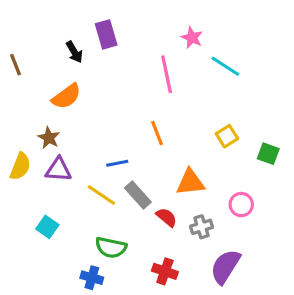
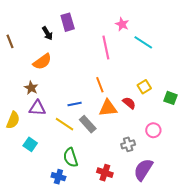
yellow semicircle: (20, 166) -> (13, 120), moved
orange triangle: (190, 182) -> (108, 108), moved
red semicircle: (167, 217) -> (129, 103), moved
green semicircle: (111, 247) -> (71, 157), turned 60

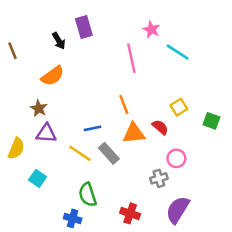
pink circle: (153, 130) -> (176, 158), moved

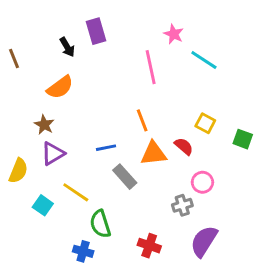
yellow square: (179, 107) -> (205, 123), turned -30
purple triangle: (46, 133) -> (53, 153), turned -35
yellow line: (80, 153) -> (76, 192), moved

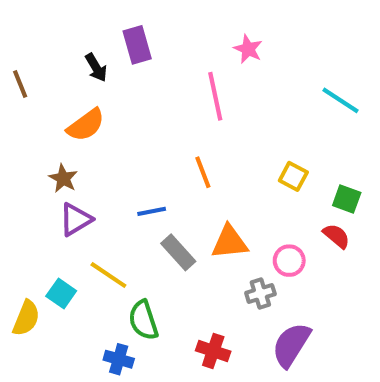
cyan line: (204, 60) -> (341, 100), moved
red semicircle: (184, 146) -> (336, 236), moved
orange triangle: (154, 153) -> (230, 242), moved
yellow semicircle: (18, 171) -> (26, 318), moved

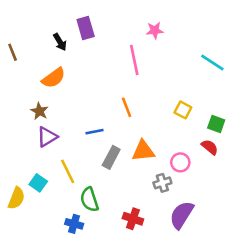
pink star: (248, 49) -> (155, 31), turned -30
gray rectangle: (178, 252) -> (111, 157), turned 70
yellow line: (108, 275) -> (68, 171), turned 30

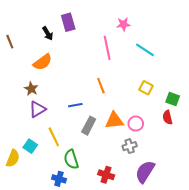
cyan line: (212, 63) -> (145, 50), moved
red semicircle: (210, 147) -> (167, 117), turned -144
pink circle: (180, 162) -> (136, 124), moved

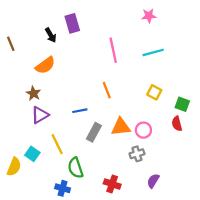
pink star: (123, 24) -> (149, 16), moved
cyan line: (145, 50) -> (153, 52), turned -48
purple semicircle: (145, 172) -> (153, 181), size x0.6

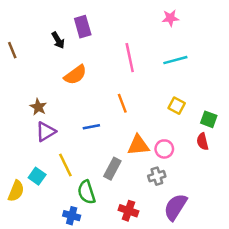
orange semicircle: (45, 65) -> (75, 75), moved
gray rectangle: (94, 132) -> (112, 169), moved
purple semicircle: (153, 181) -> (175, 207), size x1.6

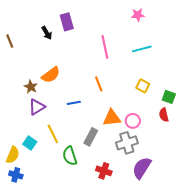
orange semicircle: (75, 75) -> (51, 75), moved
gray cross: (157, 176) -> (127, 143), size x1.5
blue cross: (72, 216) -> (16, 175), moved

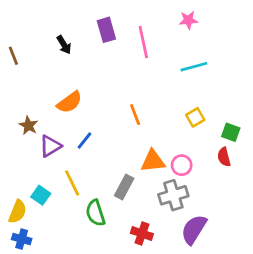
purple rectangle: (67, 22) -> (106, 30), moved
pink line: (105, 47) -> (143, 42), moved
yellow square: (143, 86) -> (195, 117), turned 32
brown star: (31, 87) -> (28, 125), moved
blue line: (74, 103) -> (84, 141), moved, turned -40

